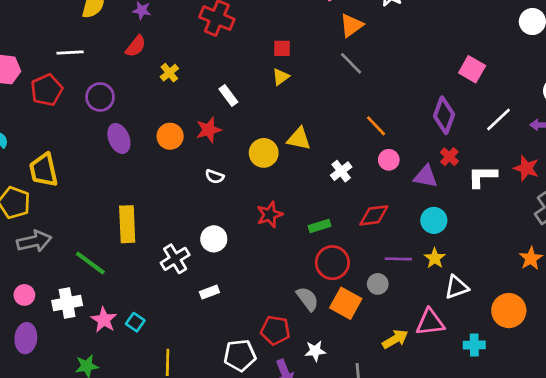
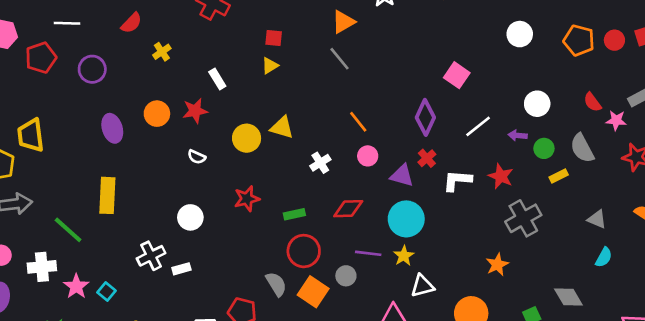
purple ellipse: (119, 138) -> (112, 128), moved
cyan circle: (434, 220) -> (406, 219), size x1.4
white cross: (175, 259) -> (151, 256), moved

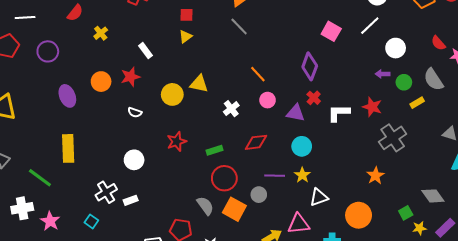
white line: (478, 126) -> (370, 26), moved
cyan circle: (406, 219) -> (302, 146), size x0.7
cyan square: (107, 292) -> (91, 221), moved

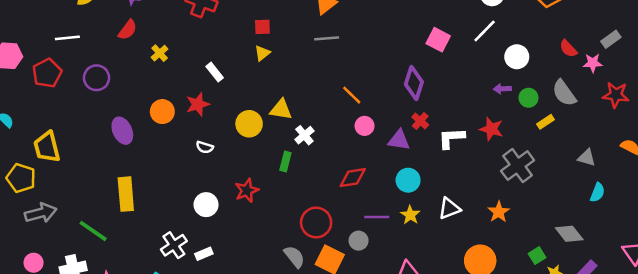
gray line: (239, 26) -> (327, 38), turned -48
white cross: (231, 109) -> (304, 135), moved
red star: (177, 141) -> (247, 190), moved
green rectangle: (215, 150) -> (285, 161), moved, turned -56
white triangle: (319, 197) -> (449, 208), moved

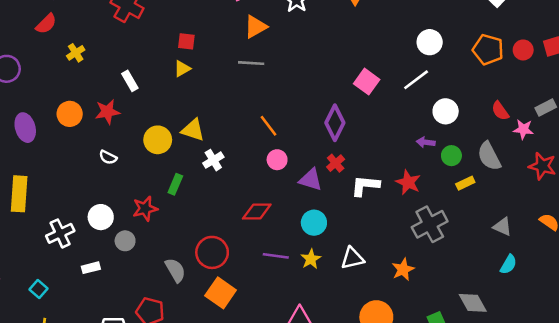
green rectangle: (285, 161) -> (175, 184), moved
gray circle: (359, 241) -> (125, 241), moved
white cross: (174, 245) -> (60, 233), moved
gray semicircle: (294, 257) -> (175, 270), moved

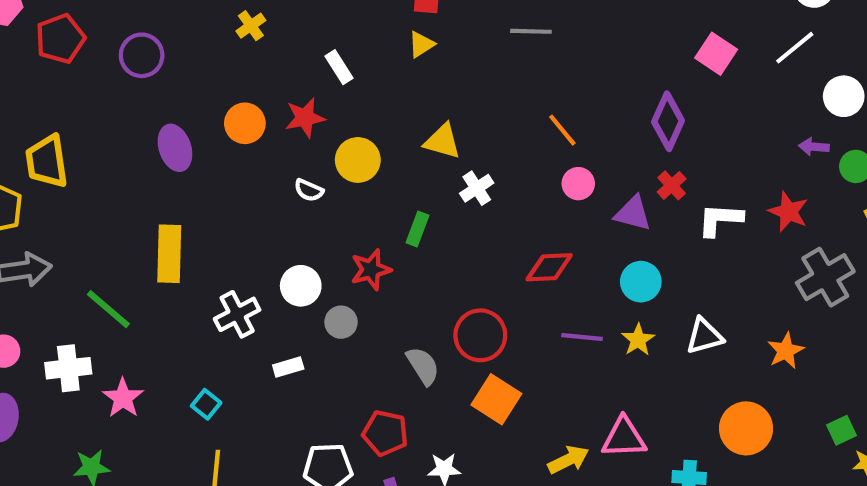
yellow circle: (158, 140) -> (358, 160), moved

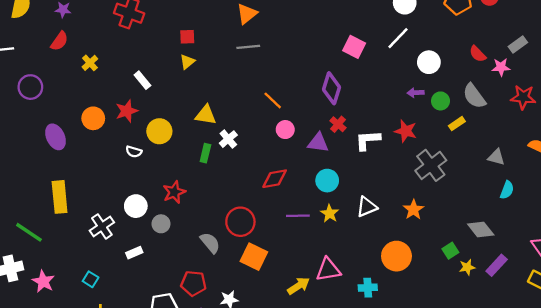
green rectangle: (418, 229) -> (205, 153), moved

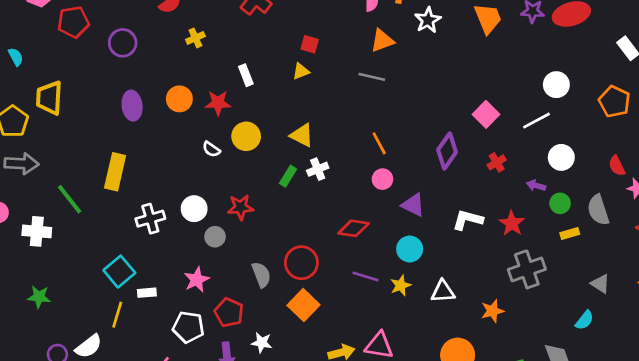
red cross: (338, 124) -> (497, 162), moved
cyan semicircle: (507, 190) -> (584, 320), moved
white rectangle: (134, 253) -> (147, 293), moved
cyan square: (91, 279) -> (119, 272), size x1.6
pink star: (43, 281) -> (197, 280), moved

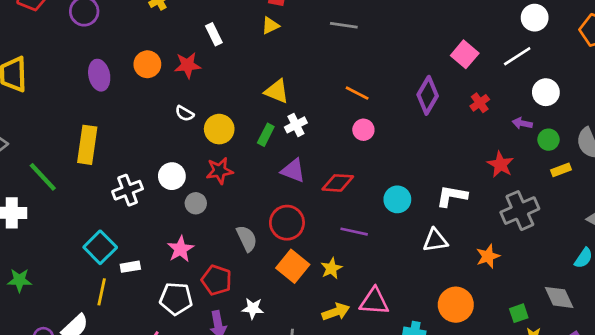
yellow circle: (246, 136) -> (219, 129), moved
orange line: (379, 143) -> (357, 93), turned -30
purple triangle: (413, 205) -> (293, 171), moved
white L-shape: (468, 220) -> (452, 196), moved
yellow star: (401, 285) -> (331, 268), moved

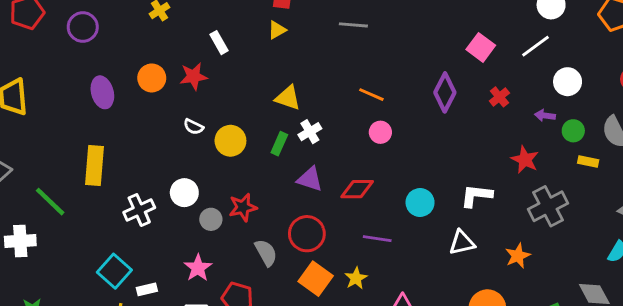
yellow rectangle: (561, 170) -> (588, 161), turned 36
red star: (220, 171) -> (243, 207), moved

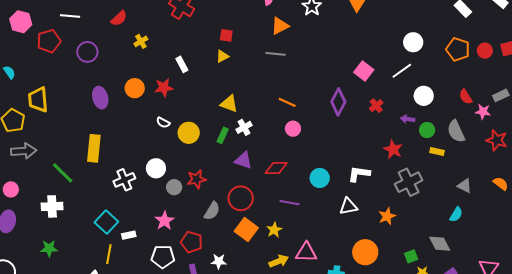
white cross: (20, 241) -> (52, 206), moved
gray semicircle: (266, 253) -> (212, 211), turned 60

